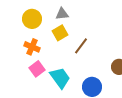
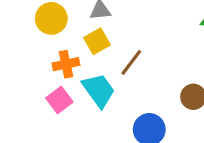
orange cross: (32, 47) -> (66, 64), moved, turned -35
cyan trapezoid: (60, 78) -> (99, 90), moved

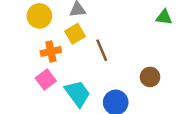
brown line: (131, 62) -> (102, 50), turned -60
cyan trapezoid: (99, 90) -> (78, 93), moved

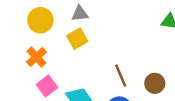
brown line: (102, 50) -> (121, 75), moved
orange cross: (51, 52) -> (36, 57), moved, turned -30

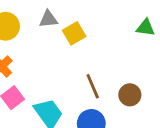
yellow square: (77, 39) -> (74, 33), moved

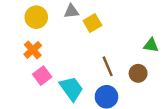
green triangle: (146, 28) -> (151, 45), moved

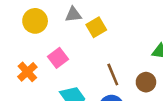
orange cross: (33, 50) -> (27, 72), moved
pink square: (42, 76) -> (58, 58), moved

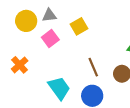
gray triangle: (73, 15) -> (49, 15), moved
pink square: (58, 58) -> (50, 39), moved

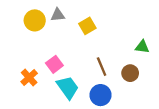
pink square: (50, 39) -> (54, 64), moved
orange cross: (20, 65) -> (29, 78), moved

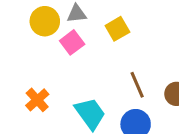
pink square: (54, 64) -> (72, 42), moved

